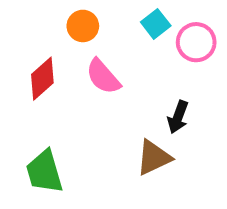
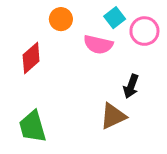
pink semicircle: (103, 77) -> (98, 44), moved, turned -36

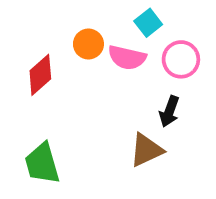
orange circle: (61, 19) -> (88, 44), moved
pink circle: (144, 31) -> (181, 59), moved

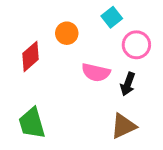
pink semicircle: (127, 57) -> (96, 72), moved
brown triangle: (146, 150) -> (123, 126), moved

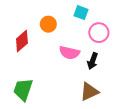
cyan square: (112, 17) -> (81, 13), turned -32
green trapezoid: (32, 123) -> (23, 89), turned 35

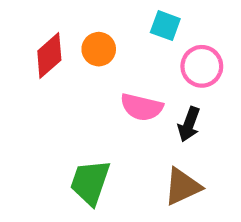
red diamond: (22, 41) -> (49, 56), moved
green trapezoid: (23, 89) -> (90, 182), moved

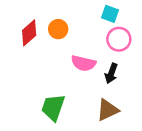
cyan square: (165, 26) -> (110, 14), moved

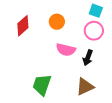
cyan square: (110, 14) -> (96, 11), moved
orange circle: (58, 29) -> (57, 22), moved

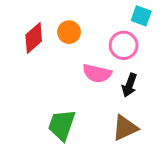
orange circle: (57, 22) -> (69, 32), moved
pink circle: (94, 31) -> (124, 45), moved

